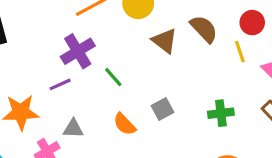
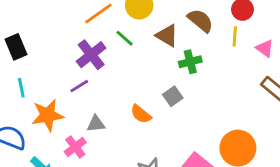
yellow line: (240, 52) -> (235, 36), turned 30
green line: (113, 77) -> (125, 38), moved
green cross: (221, 113) -> (190, 62), moved

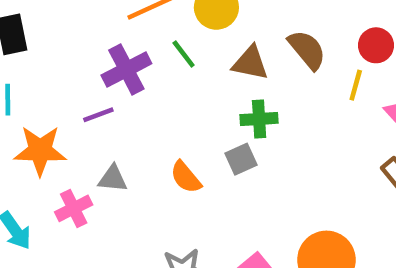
brown triangle: (167, 36) -> (250, 63), turned -30
green cross: (190, 62) -> (259, 119), moved

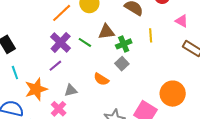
green line: (184, 54) -> (85, 42), moved
brown triangle: (250, 63) -> (106, 32), moved
yellow line: (356, 85) -> (151, 35), moved

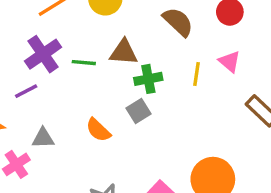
pink triangle: (182, 21) -> (230, 62), moved
green line: (85, 42) -> (84, 63), turned -40

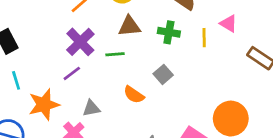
brown triangle: (124, 52) -> (129, 26), moved
green line: (84, 63) -> (115, 54), moved
green cross: (148, 79) -> (169, 32), moved, turned 30

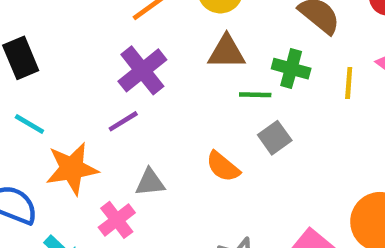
green line: (115, 54) -> (255, 95), moved
cyan line: (16, 80) -> (29, 124), turned -48

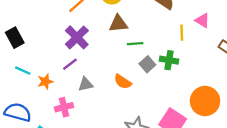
green cross: (291, 69) -> (169, 60), moved
orange star: (72, 169) -> (45, 82), moved, size x0.6
gray triangle: (150, 182) -> (86, 84), moved
pink cross: (117, 220) -> (64, 107), moved, turned 30

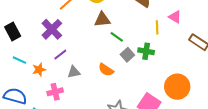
purple cross: (77, 37) -> (52, 29), moved
green line: (135, 44) -> (117, 37), turned 40

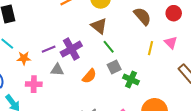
brown triangle: (102, 20) -> (99, 26), turned 30
purple cross: (52, 29) -> (71, 49), moved
green cross: (146, 51) -> (131, 79), moved
orange semicircle: (106, 70) -> (89, 76), turned -98

